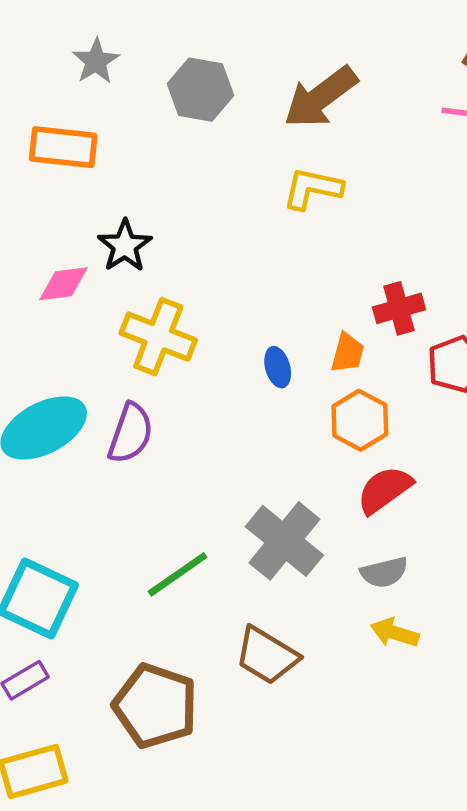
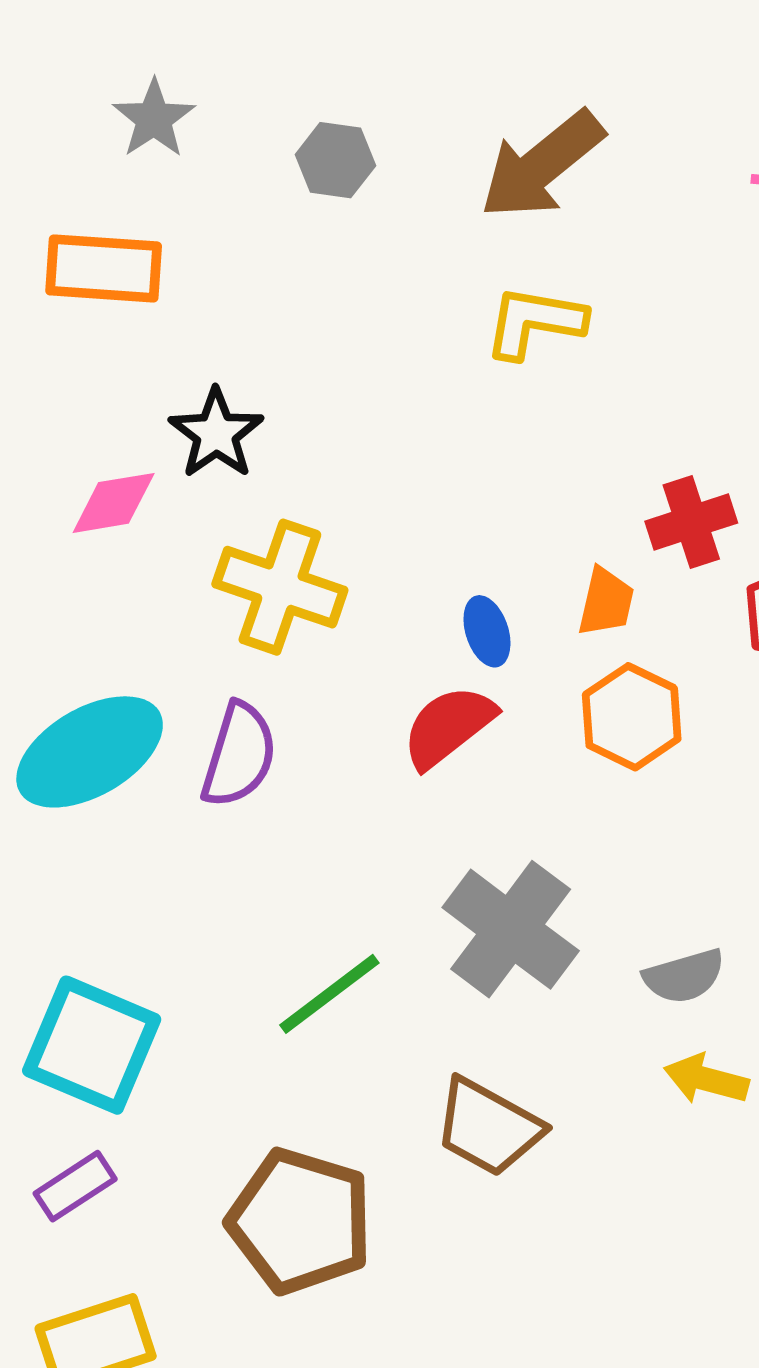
gray hexagon: (201, 90) -> (335, 160), size x0.7
red semicircle: (385, 490) -> (448, 726), moved

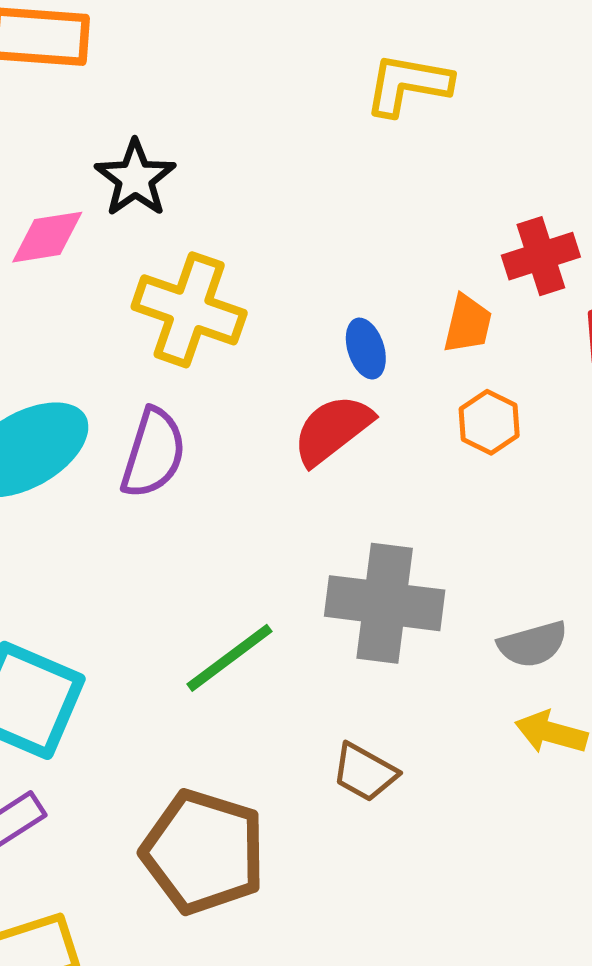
orange hexagon: (632, 717) -> (489, 422), size x0.7
gray cross: (511, 929) -> (385, 603), turned -30
brown trapezoid: (488, 1127) -> (365, 772), size x0.7

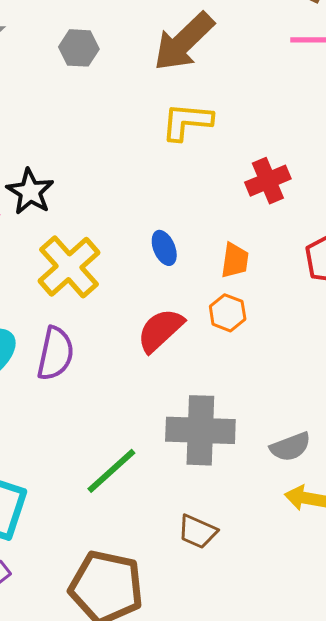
red cross: (541, 256) -> (268, 181), moved
yellow cross: (189, 310) -> (69, 267), turned 34
blue ellipse: (366, 349) -> (164, 248), moved
orange hexagon: (489, 422) -> (228, 313), moved

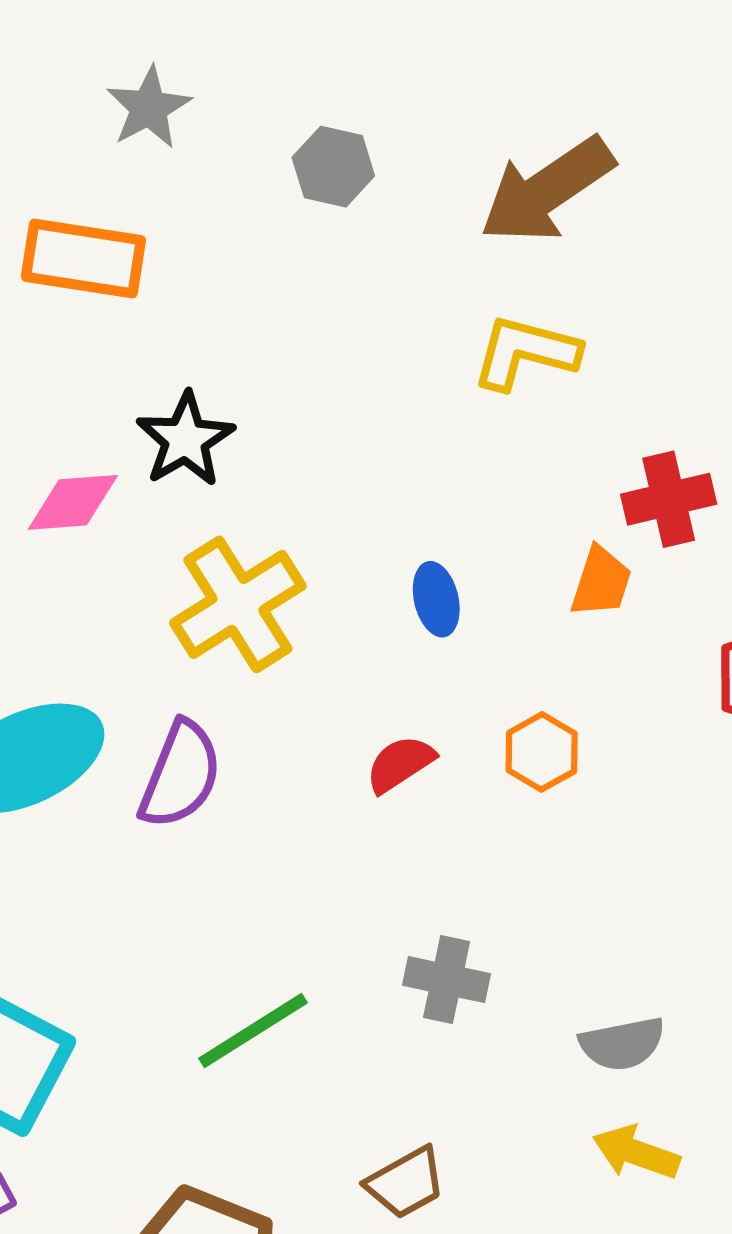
orange trapezoid: (235, 260) -> (601, 582), moved
red semicircle: (160, 330) -> (400, 764), size x0.7
gray cross: (200, 430) -> (447, 980), size x0.6
brown trapezoid: (198, 532) -> (406, 1183), turned -63

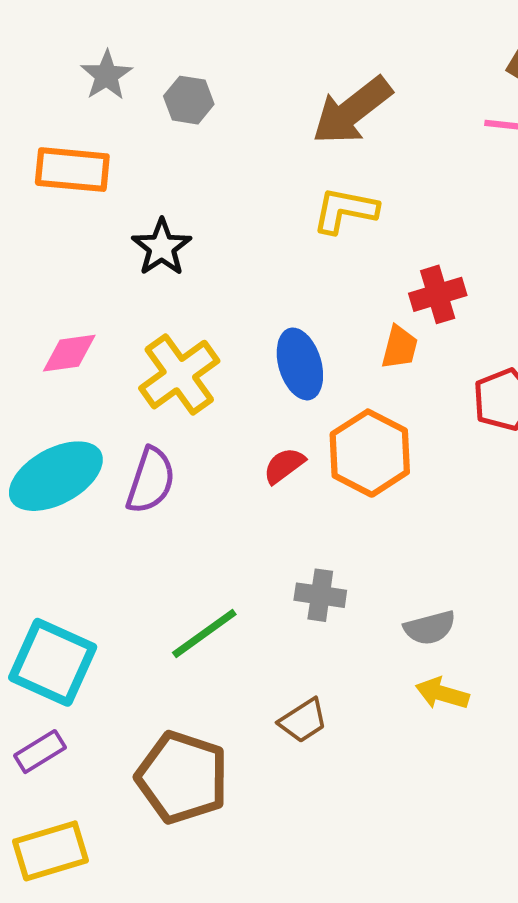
gray hexagon: (333, 167) -> (189, 100), moved
black star: (185, 440) -> (162, 247), moved
pink diamond: (73, 502) -> (69, 353), moved
blue ellipse: (436, 599) -> (300, 364), size x1.6
orange hexagon: (542, 752) -> (370, 453), size x1.8

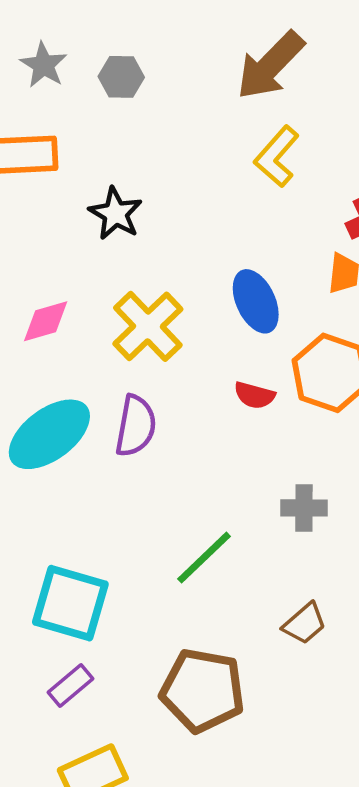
yellow L-shape: (345, 210) -> (277, 156), turned -52
red semicircle: (284, 466) -> (254, 395), turned -120

